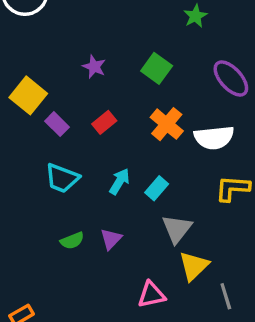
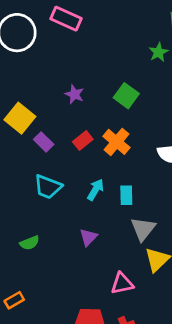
orange cross: (167, 124) -> (116, 142), moved
cyan rectangle: (157, 188) -> (126, 195), turned -42
green semicircle: (72, 241) -> (30, 243), moved

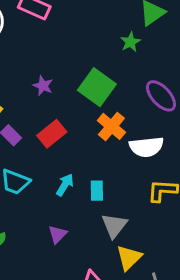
green square: (126, 96) -> (97, 87), size x1.4
red rectangle: (83, 141) -> (52, 134), size x1.4
orange cross: (116, 142) -> (111, 126), moved

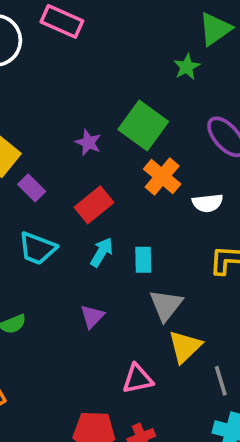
purple star: (43, 86) -> (88, 142), moved
red rectangle: (52, 134) -> (94, 205), moved
white semicircle: (146, 147) -> (208, 203), size x0.7

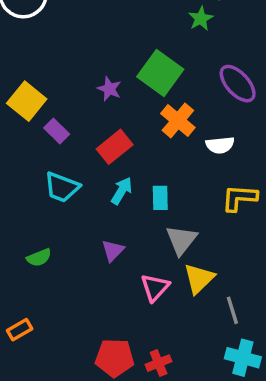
pink triangle: (138, 379) -> (155, 287), moved, turned -36

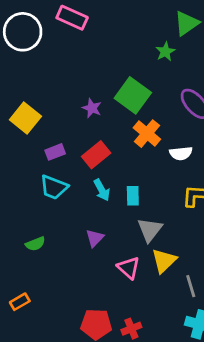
purple rectangle: (57, 131) -> (55, 152), moved, turned -66
cyan arrow: (122, 191) -> (102, 190), turned 120
pink triangle: (155, 287) -> (129, 268), turned -30

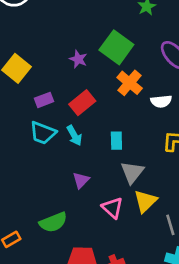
cyan arrow: (102, 190) -> (74, 135), moved
green semicircle: (35, 244) -> (53, 222), moved, size x1.5

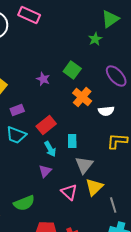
green square: (116, 47) -> (72, 70), size x0.7
red rectangle: (82, 103) -> (46, 125), moved
cyan arrow: (74, 135) -> (50, 149), moved

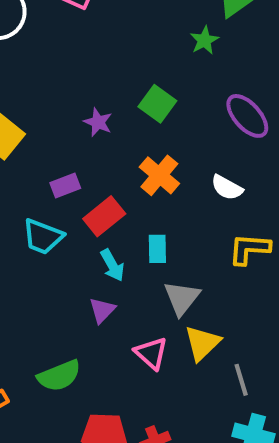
orange cross: (82, 97) -> (159, 175), moved
purple rectangle: (17, 110) -> (65, 186), moved
white semicircle: (106, 111) -> (227, 188), turned 35

